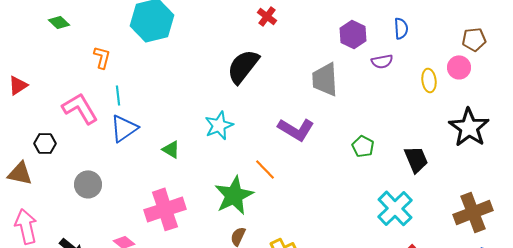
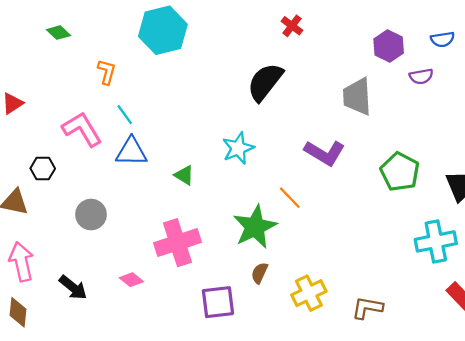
blue semicircle: (401, 28) -> (443, 39), turned 85
cyan line: (118, 95) -> (125, 115), turned -30
blue triangle: (124, 128) -> (131, 152), turned 36
green pentagon: (363, 146) -> (400, 172), size x1.6
cyan cross: (395, 208) -> (436, 241), turned 33

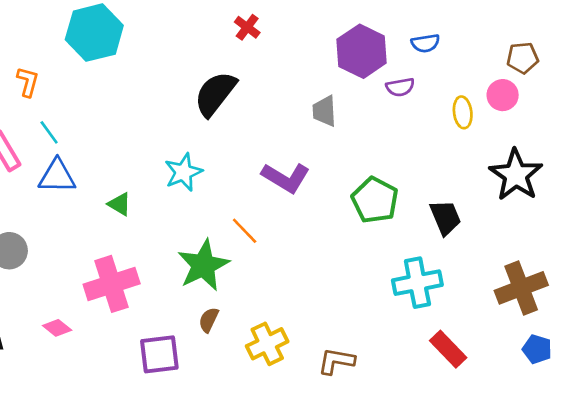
purple hexagon: (389, 46) -> (362, 51), size x1.4
gray trapezoid: (357, 97) -> (324, 111), size x0.7

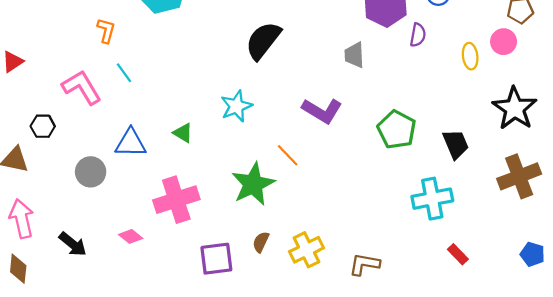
purple semicircle: (400, 87) -> (418, 35), turned -70
blue triangle: (57, 176) -> (131, 143), moved
brown cross: (521, 288) -> (519, 176), moved
brown semicircle: (209, 320) -> (261, 242), moved
red rectangle: (448, 349) -> (458, 254), size x0.7

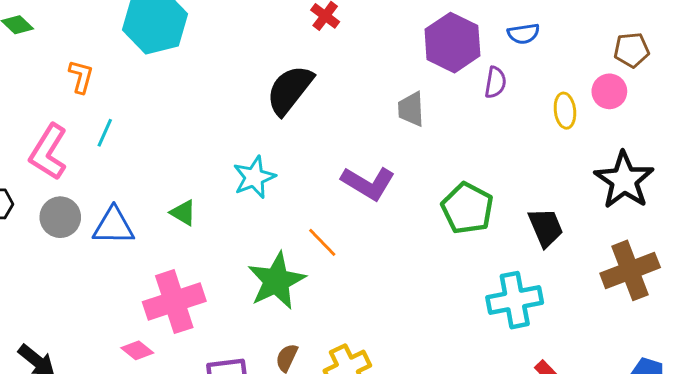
cyan line: (124, 73) -> (105, 133), turned 60
pink L-shape: (82, 87) -> (48, 152), turned -117
gray circle: (91, 172) -> (60, 217), moved
pink diamond: (131, 236) -> (137, 350), moved

